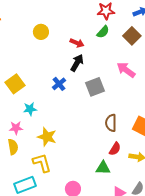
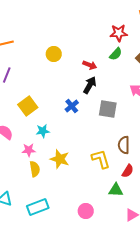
gray square: (95, 87) -> (108, 109), turned 30
yellow semicircle: (13, 147) -> (35, 169), moved
yellow L-shape: (42, 163) -> (101, 159), moved

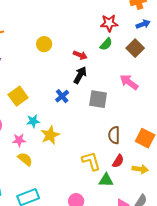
yellow star: (60, 159) -> (50, 135), moved, turned 30
yellow L-shape: (101, 159) -> (91, 161), moved
yellow semicircle: (35, 169) -> (25, 159), turned -42

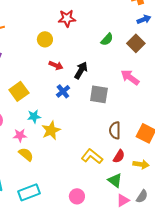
red star: (109, 23) -> (67, 18), moved
red arrow: (80, 55) -> (56, 65), moved
yellow L-shape: (91, 161) -> (92, 156), turned -35
green triangle: (106, 180) -> (115, 180), moved, turned 35

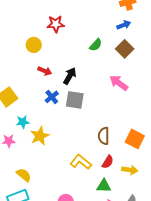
blue arrow: (144, 19) -> (124, 25), moved
gray square: (99, 94) -> (75, 100), moved
yellow semicircle: (26, 154) -> (24, 175), moved
green triangle: (115, 180) -> (104, 186), turned -35

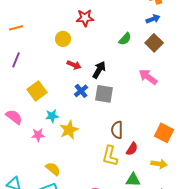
brown semicircle: (104, 136) -> (117, 130), moved
yellow L-shape: (81, 162) -> (110, 156), turned -115
red semicircle: (108, 162) -> (132, 149), moved

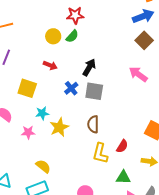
blue arrow: (153, 19) -> (143, 16), size x1.5
green semicircle: (125, 39) -> (72, 36), moved
red arrow: (74, 65) -> (50, 65), moved
yellow square: (37, 91) -> (27, 88), turned -36
brown semicircle: (117, 130) -> (93, 124), moved

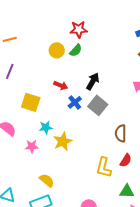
red arrow: (50, 65) -> (61, 85), moved
gray square: (94, 91) -> (98, 105), turned 30
brown semicircle: (93, 124) -> (121, 133), moved

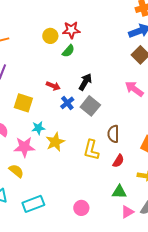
yellow circle: (57, 50) -> (50, 36), moved
pink star: (32, 146) -> (24, 147), size x1.5
yellow L-shape: (104, 167) -> (91, 150), moved
yellow semicircle: (47, 180) -> (16, 171), moved

